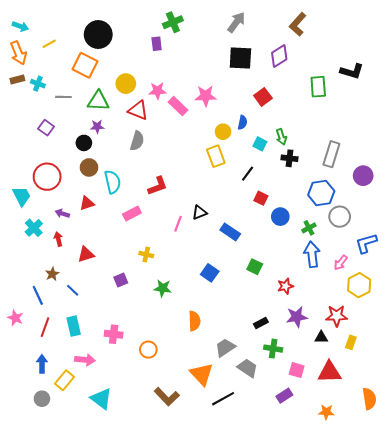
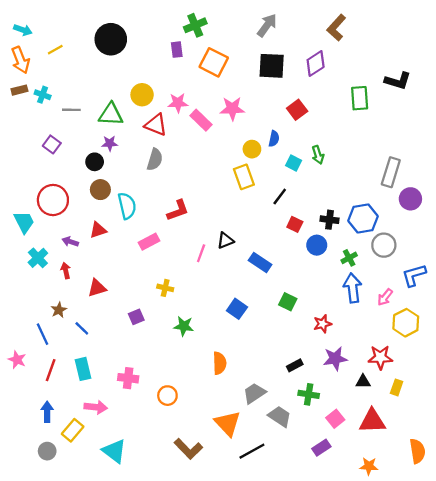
orange square: (85, 65) -> (214, 62), moved
gray rectangle: (331, 154) -> (391, 172), moved
black cross: (290, 158) -> (329, 220), moved
pink square: (297, 370) -> (335, 419), turned 35

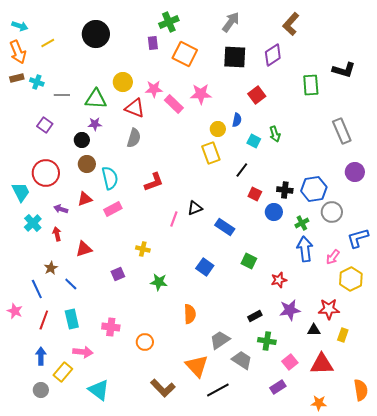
gray rectangle: (391, 172) -> (342, 131), moved, turned -40
pink rectangle: (149, 242) -> (113, 209), moved

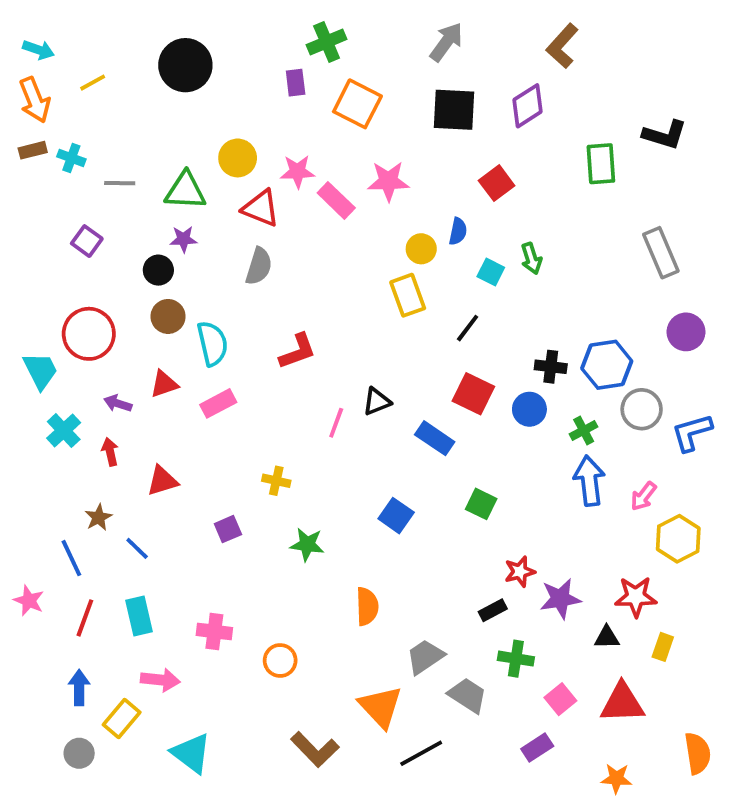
red square: (255, 194) -> (473, 394), moved, size x1.5
blue L-shape: (358, 238) -> (692, 432), moved
red star: (279, 280) -> (520, 572), moved

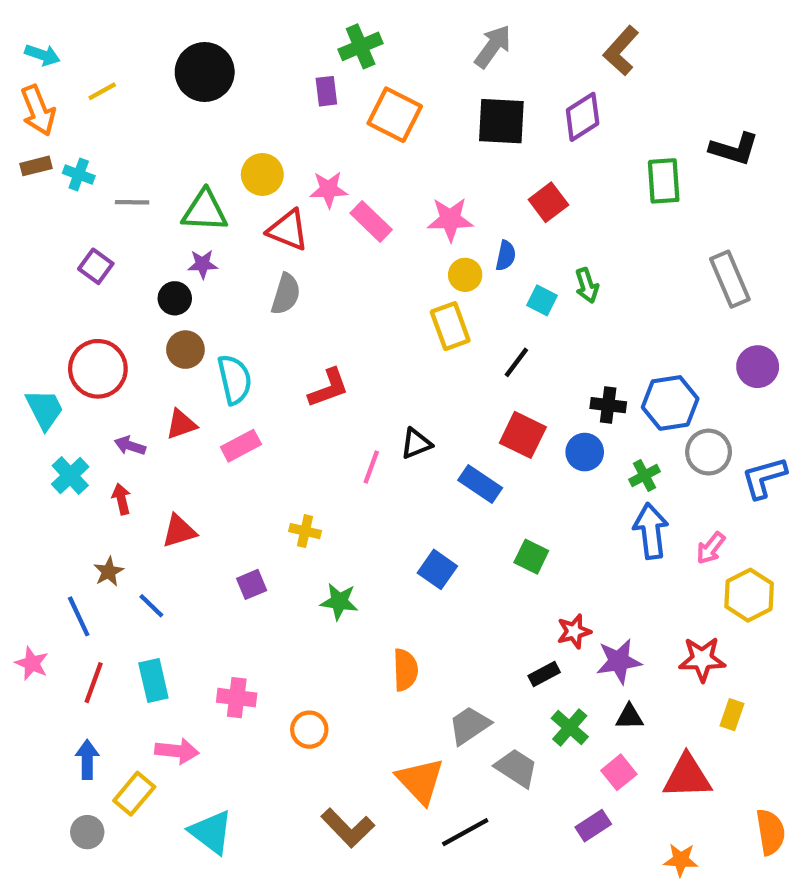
pink star: (388, 181) -> (450, 219), moved
black triangle: (607, 637) -> (630, 717), moved
green cross: (516, 659) -> (570, 727), turned 32

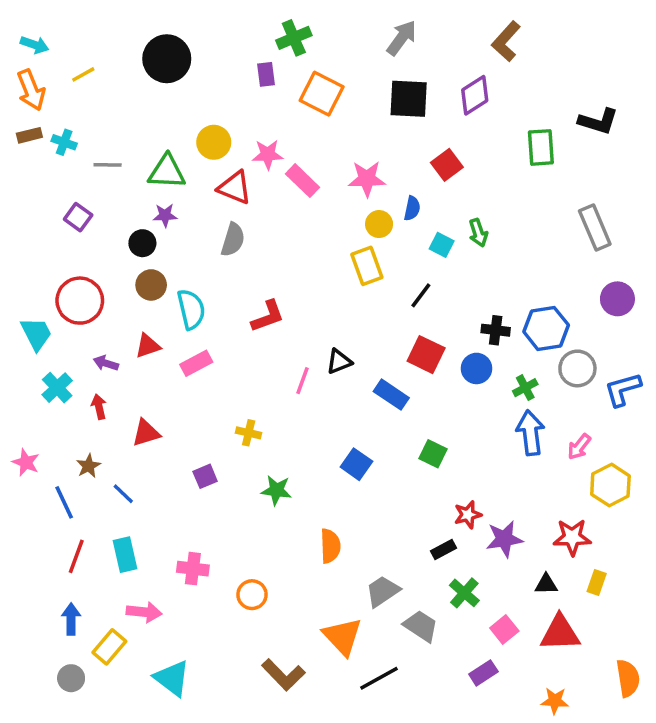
pink star: (32, 663) -> (26, 462), moved
black triangle: (630, 717) -> (546, 584), moved

